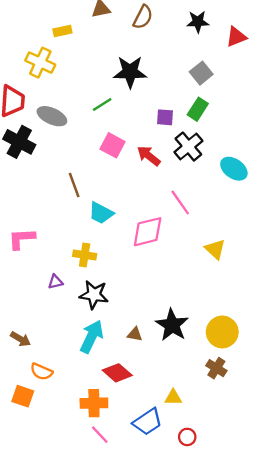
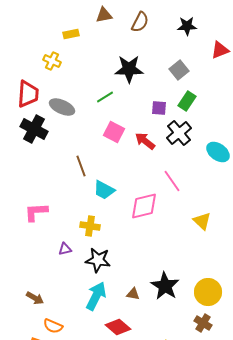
red triangle: (236, 37) -> (220, 50), moved
yellow cross: (40, 63) -> (52, 61), size x0.7
gray square: (201, 73) -> (179, 70), moved

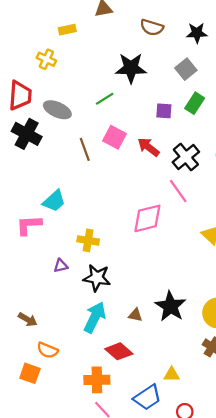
brown semicircle: (140, 22) -> (152, 27), moved, turned 80
black star: (187, 26) -> (197, 33), moved
black cross: (179, 133) -> (186, 157), moved
brown line: (81, 166) -> (85, 149), moved
cyan trapezoid: (104, 190) -> (54, 201), moved, turned -70

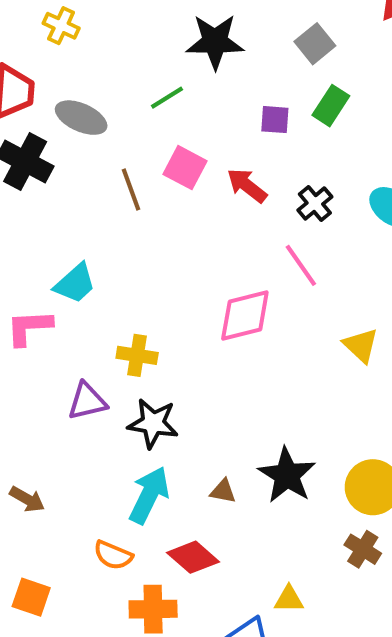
black cross: (186, 157) -> (315, 203), size x0.7
purple triangle: (61, 266) -> (87, 401), size x1.5
orange semicircle: (47, 350) -> (113, 555), moved

